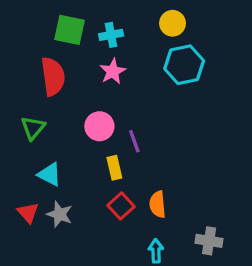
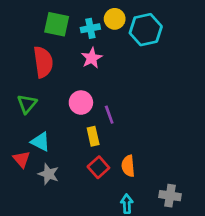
yellow circle: (173, 23) -> (115, 19), moved
cyan hexagon: (184, 65) -> (146, 30), moved
red triangle: (28, 213) -> (22, 159), moved

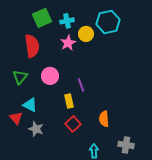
yellow circle: (115, 19) -> (86, 34), moved
green square: (57, 24) -> (42, 18), turned -36
pink circle: (81, 103) -> (50, 76), moved
orange semicircle: (128, 166) -> (104, 119), moved

